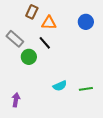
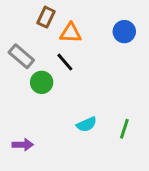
green line: (86, 89) -> (124, 129), turned -64
purple arrow: (16, 100) -> (23, 145), turned 80

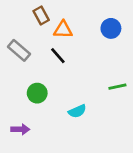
brown rectangle: (46, 17) -> (41, 15), turned -54
green circle: (42, 82) -> (37, 93), moved
green line: (124, 129) -> (117, 87), moved, turned 60

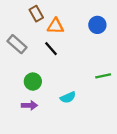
purple arrow: (20, 129) -> (29, 105), moved

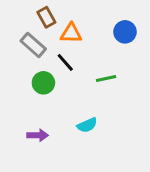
gray rectangle: (17, 44) -> (33, 45), moved
green line: (103, 76) -> (106, 78), moved
green circle: (33, 82) -> (43, 83), moved

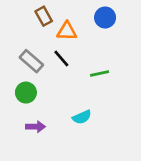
blue circle: (125, 32) -> (105, 18), moved
gray rectangle: (33, 45) -> (31, 61), moved
green circle: (43, 83) -> (26, 93), moved

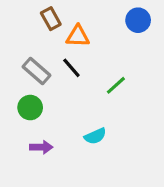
blue circle: (105, 18) -> (138, 20), moved
green line: (100, 73) -> (116, 85), turned -30

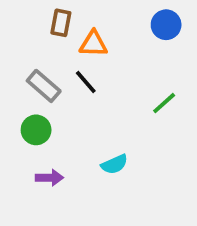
brown rectangle: (51, 19) -> (61, 23), turned 40
green line: (116, 85) -> (164, 103), moved

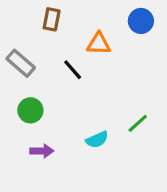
orange triangle: (93, 44) -> (99, 44), moved
gray rectangle: (44, 86) -> (21, 63), moved
green line: (164, 103) -> (138, 123), moved

